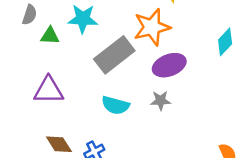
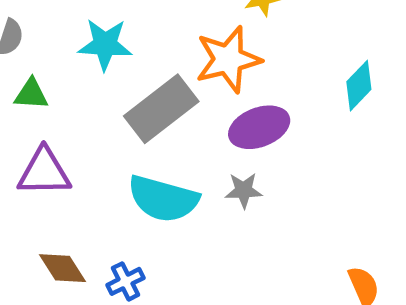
green triangle: (50, 36) -> (31, 94), moved
cyan semicircle: (115, 105) -> (163, 199), size x1.4

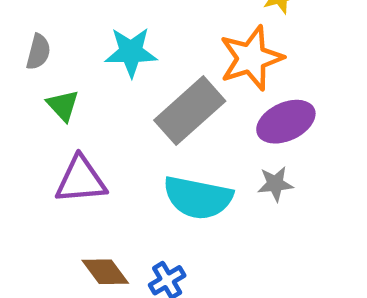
green triangle: (31, 94) -> (63, 105), turned 48

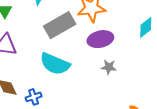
gray star: (275, 184) -> (109, 67), moved

